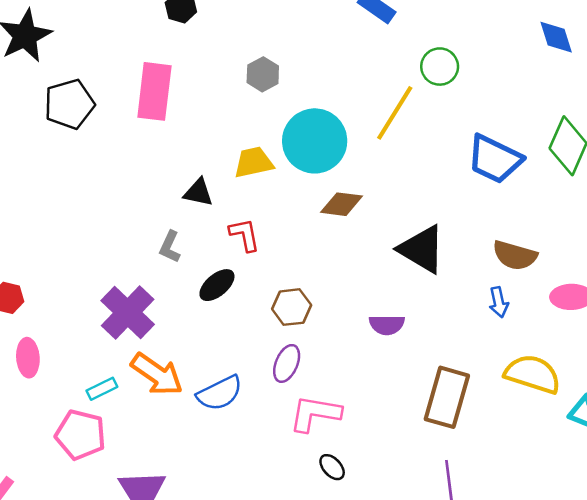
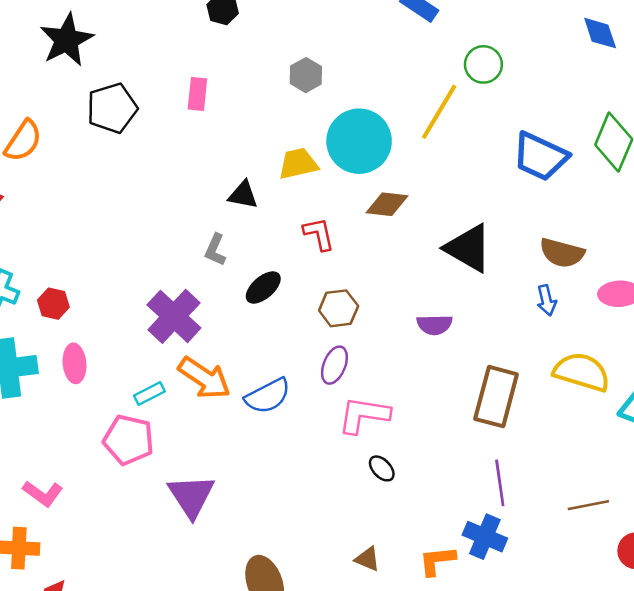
pink rectangle: (154, 91) -> (197, 94), size x0.6
red L-shape: (245, 235) -> (319, 234), moved

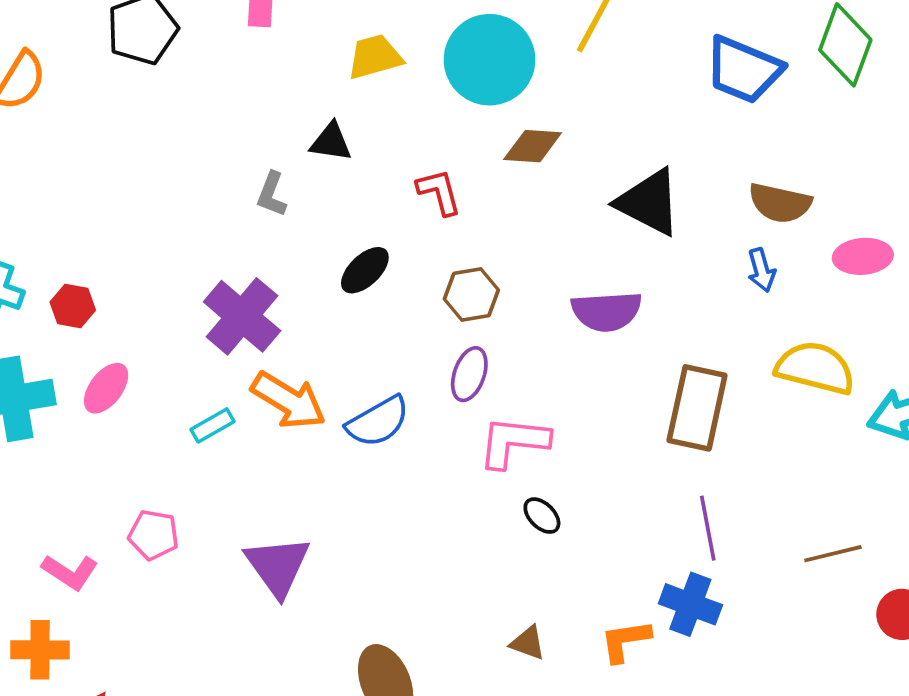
yellow trapezoid: (298, 164) -> (375, 57), moved
gray L-shape: (215, 250) -> (272, 194), moved
purple semicircle: (435, 325) -> (607, 311), size x1.4
pink ellipse: (75, 363) -> (106, 388), turned 45
pink pentagon: (129, 440) -> (154, 535), moved, size x0.7

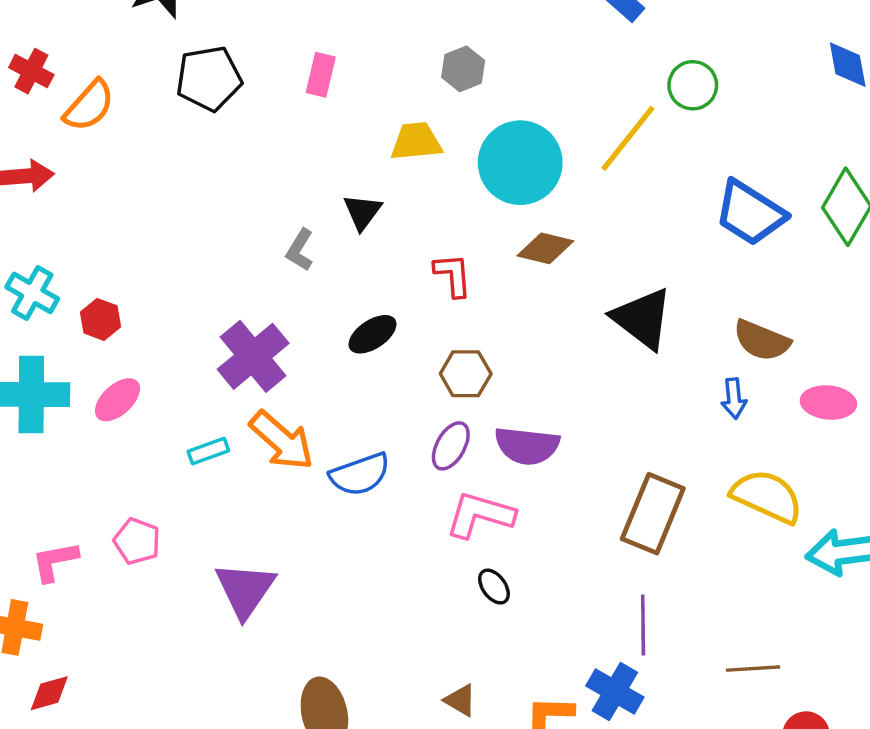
black triangle: (331, 142) -> (362, 212), turned 48
purple semicircle: (607, 311) -> (527, 446), moved
pink L-shape: (70, 572) -> (55, 561), turned 126

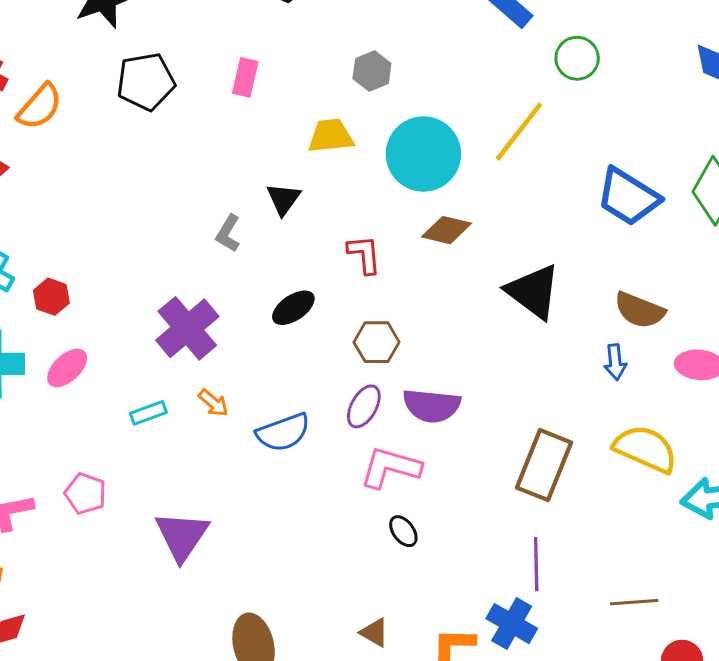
green circle: (693, 85) -> (577, 58), moved
orange arrow: (282, 441) -> (213, 403), size x0.5

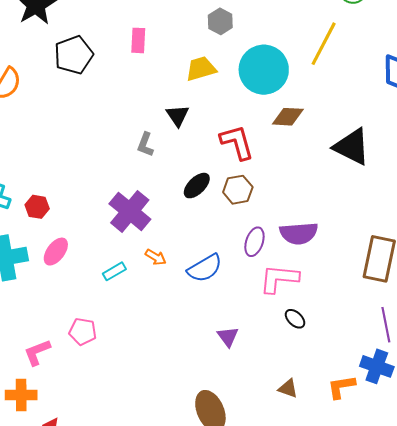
red L-shape: (364, 254) -> (237, 142), size x1.4
brown hexagon: (377, 342) -> (238, 190), moved
purple triangle: (182, 536) -> (228, 337), moved, size x0.6

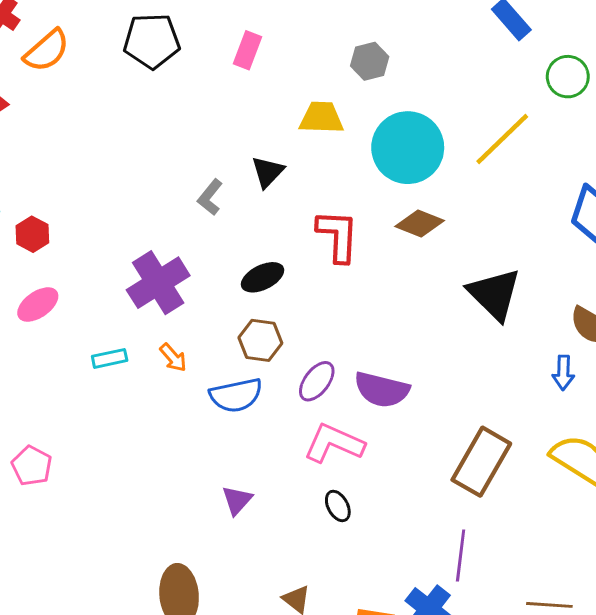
brown hexagon: (238, 190) -> (260, 340), moved
pink pentagon: (83, 332) -> (32, 466), moved

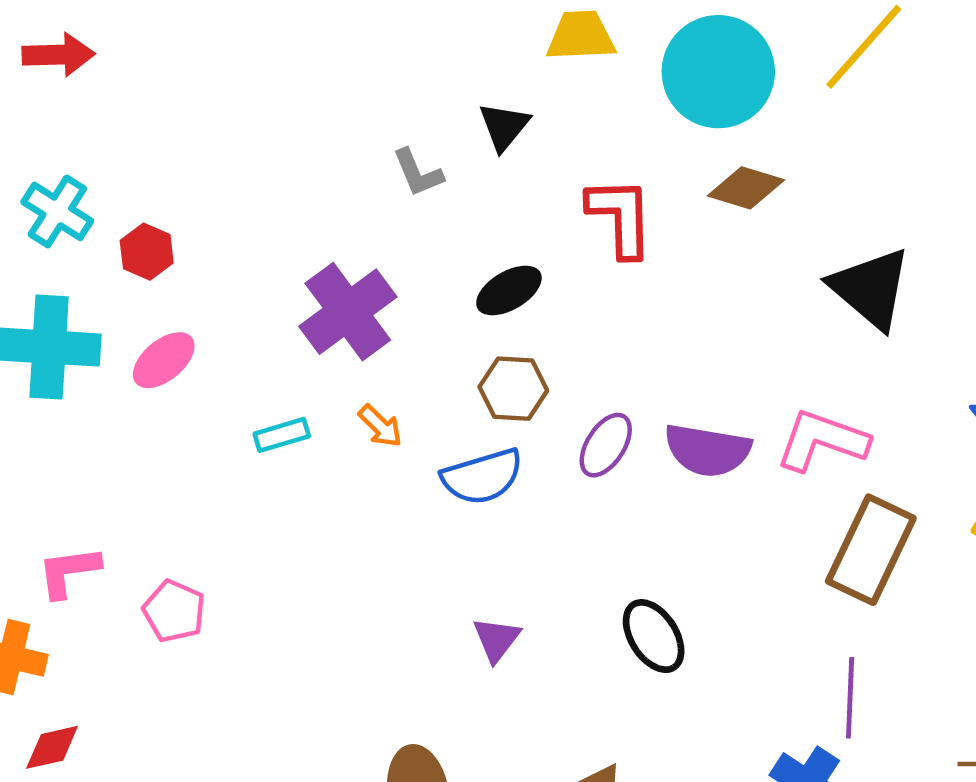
gray L-shape: (210, 197) -> (418, 173), turned -57
pink L-shape: (334, 443) -> (822, 441), moved
black ellipse: (338, 506) -> (654, 636), size x1.5

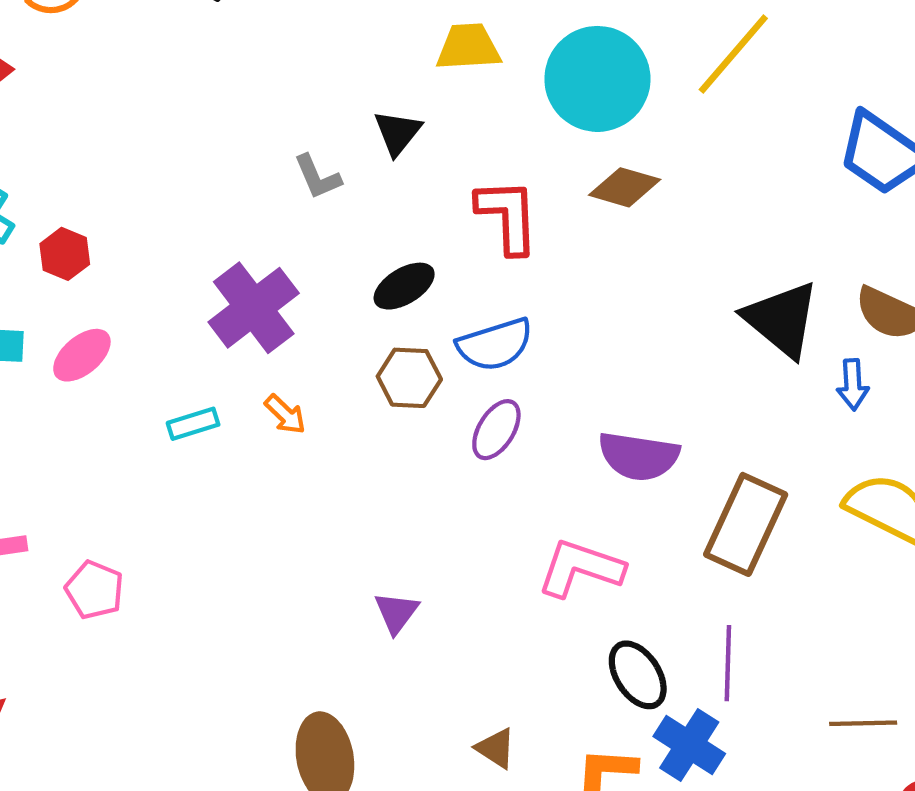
black triangle: (871, 288) -> (782, 319), moved
pink L-shape: (822, 441) -> (581, 568), moved
purple semicircle: (708, 450) -> (639, 456), moved
blue semicircle: (482, 477) -> (495, 345), moved
black ellipse: (654, 636) -> (638, 675), moved

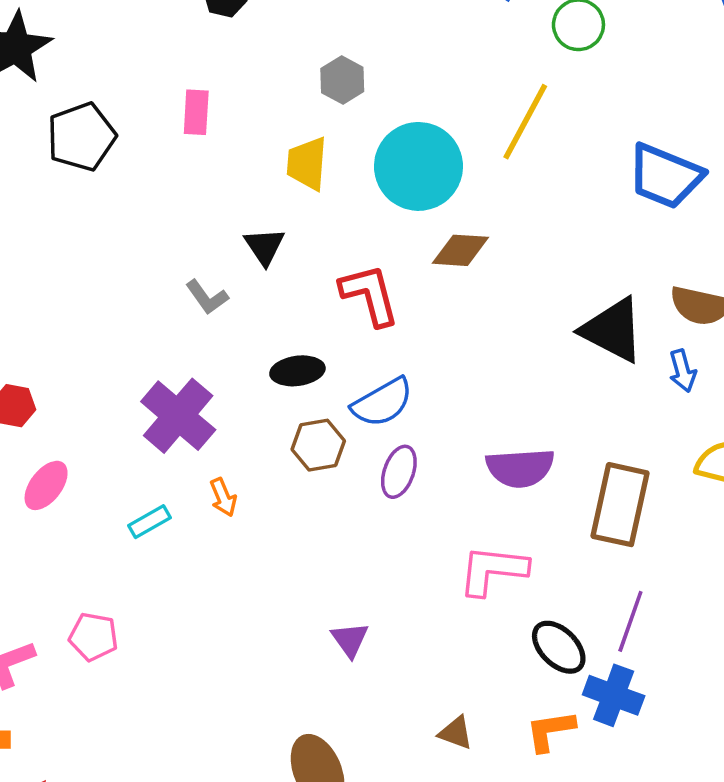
yellow trapezoid: (468, 47) -> (307, 164), turned -70
black ellipse: (404, 286) -> (297, 371), turned 36
orange arrow: (285, 414) -> (223, 497), turned 36
pink pentagon: (94, 590) -> (93, 637), moved
purple line: (728, 663) -> (630, 621), turned 30

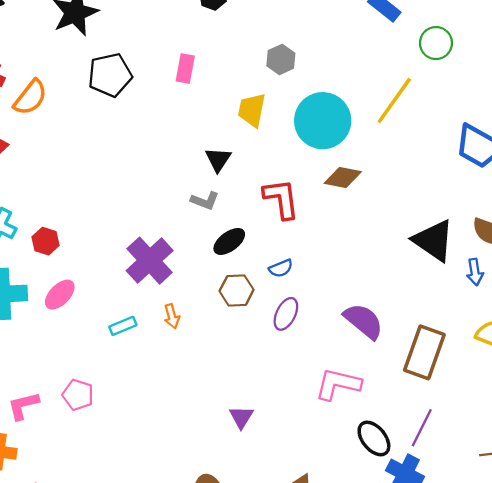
gray L-shape: (207, 297) -> (205, 201), moved, turned -40
black ellipse: (297, 371) -> (229, 241), turned -36
blue semicircle: (382, 402) -> (281, 268), size x0.6
purple semicircle: (520, 468) -> (364, 321), turned -144

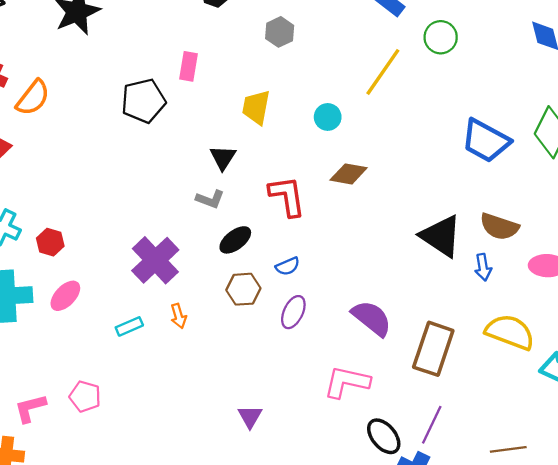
gray hexagon: (281, 59) -> (280, 32), moved
black pentagon: (110, 75) -> (143, 101), moved
yellow line: (394, 101) -> (383, 72), moved
cyan circle: (323, 121) -> (328, 117), size x0.5

